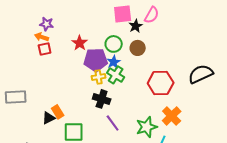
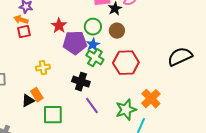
yellow cross: (99, 77) -> (43, 68), moved
red hexagon: (161, 83) -> (126, 63), moved

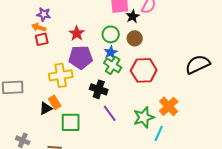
purple pentagon: (75, 43) -> (81, 57), moved
yellow cross: (43, 68) -> (61, 75), size x1.6

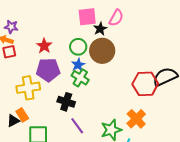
brown circle: (135, 38) -> (102, 51), size x1.6
red hexagon: (144, 70) -> (145, 84), moved

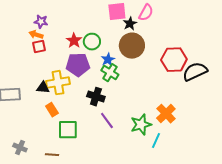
green circle: (78, 47) -> (92, 42), moved
red hexagon: (145, 84) -> (174, 60), moved
black triangle: (13, 121) -> (43, 88), moved, turned 32

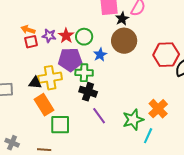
purple star: (41, 22) -> (49, 36), moved
green cross: (110, 73) -> (84, 73), moved, turned -30
orange rectangle: (52, 110) -> (44, 105), size x1.5

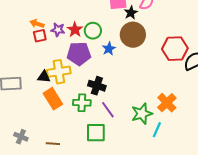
green cross: (84, 73) -> (82, 103), moved
green square: (60, 125) -> (96, 133), moved

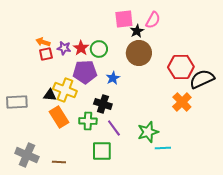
blue star: (109, 49) -> (113, 78), moved
yellow cross: (59, 72) -> (65, 90), turned 30
orange cross: (167, 103) -> (182, 102), moved
cyan line: (157, 130) -> (163, 148), turned 63
gray cross: (21, 137) -> (27, 155), size x1.6

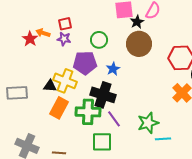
red star: (81, 48) -> (30, 39), moved
red square: (46, 54) -> (65, 24), moved
black cross: (103, 104) -> (103, 95), size x1.4
orange rectangle: (59, 117) -> (59, 108), turned 60
green cross: (88, 121) -> (88, 112), size x1.4

